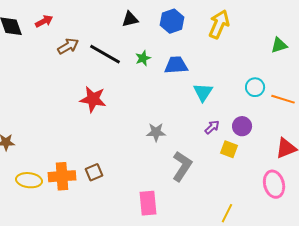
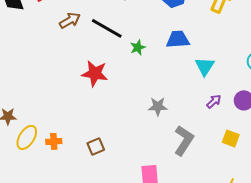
green star: (143, 58) -> (138, 47), moved
yellow square: (229, 149) -> (231, 138), moved
orange cross: (62, 176) -> (54, 141), moved, size x0.6
yellow ellipse: (29, 180) -> (27, 137), moved, turned -65

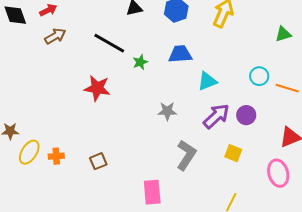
brown arrow: (70, 20) -> (55, 36), moved
cyan triangle: (205, 66) -> (207, 81), turned 35
purple arrow: (214, 101) -> (216, 116), size x1.8
gray star: (158, 106) -> (167, 111), moved

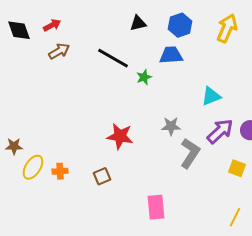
blue trapezoid: (180, 54) -> (171, 55), moved
red star: (97, 88) -> (120, 136), moved
gray L-shape: (186, 155) -> (190, 153), moved

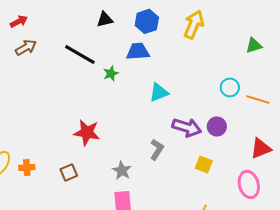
cyan triangle: (211, 96) -> (159, 92), moved
gray star: (171, 126) -> (122, 170), moved, turned 30
purple arrow: (220, 131) -> (187, 127), turned 60
gray L-shape: (190, 153) -> (157, 149), size x0.7

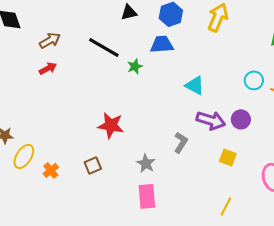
red arrow: (19, 21) -> (48, 68), moved
cyan triangle: (159, 92) -> (195, 85), moved, turned 50
orange cross: (27, 167) -> (51, 170), moved, turned -35

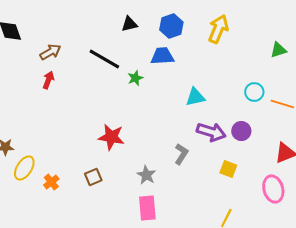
red arrow: (48, 68) -> (48, 80), turned -42
cyan triangle: (195, 85) -> (195, 97), turned -40

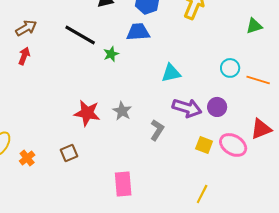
gray star: (146, 175) -> (122, 111), moved
pink ellipse: (273, 189) -> (233, 145), moved, turned -44

